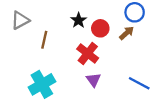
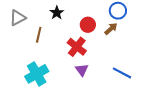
black star: (79, 20) -> (57, 13), moved

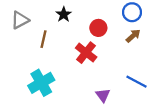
brown arrow: (111, 29) -> (133, 36), moved
purple triangle: (82, 70) -> (103, 95), moved

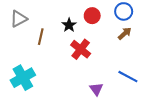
black star: (64, 14) -> (69, 25), moved
red circle: (98, 28) -> (92, 16), moved
cyan cross: (41, 83) -> (23, 78), moved

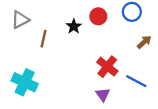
brown arrow: (125, 33) -> (144, 42), moved
red cross: (81, 49) -> (107, 67), moved
cyan cross: (23, 78) -> (25, 82), turned -35

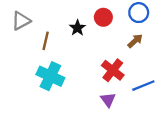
brown arrow: (144, 42) -> (135, 41), moved
blue line: (136, 81) -> (143, 86), turned -50
cyan cross: (25, 82) -> (50, 76), moved

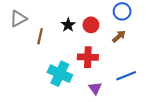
red circle: (103, 17) -> (91, 25), moved
red cross: (113, 70) -> (88, 57), moved, turned -36
cyan cross: (50, 76) -> (60, 74), moved

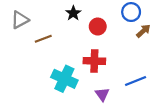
black star: (68, 25) -> (73, 13), moved
brown line: (40, 36) -> (43, 39), turned 56
brown arrow: (119, 36) -> (143, 31), moved

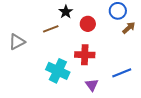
gray triangle: (20, 20) -> (17, 42), moved
brown line: (43, 39) -> (51, 29), moved

